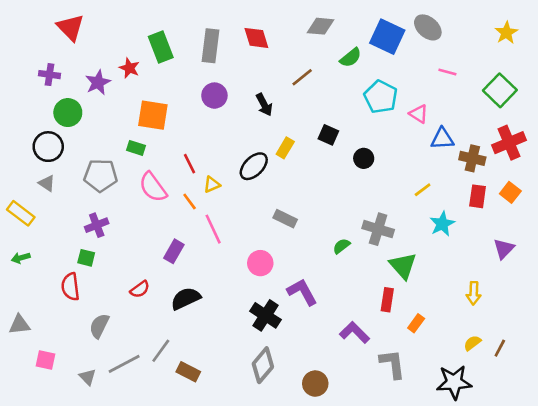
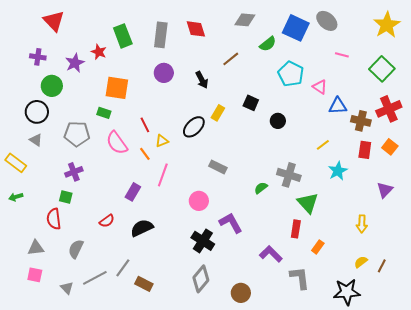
yellow star: (506, 33) -> (387, 25), size x1.5
pink line: (213, 229) -> (163, 175), turned 45
gray triangle: (19, 325) -> (36, 248), moved

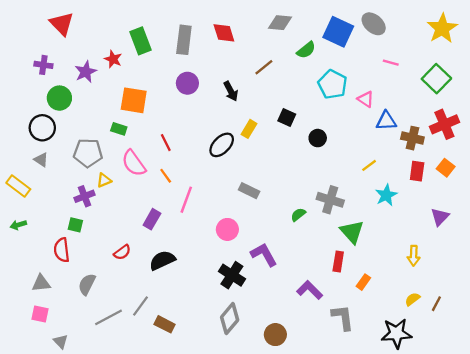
yellow triangle: (162, 141) -> (104, 180), moved
gray triangle: (67, 288) -> (61, 341), moved

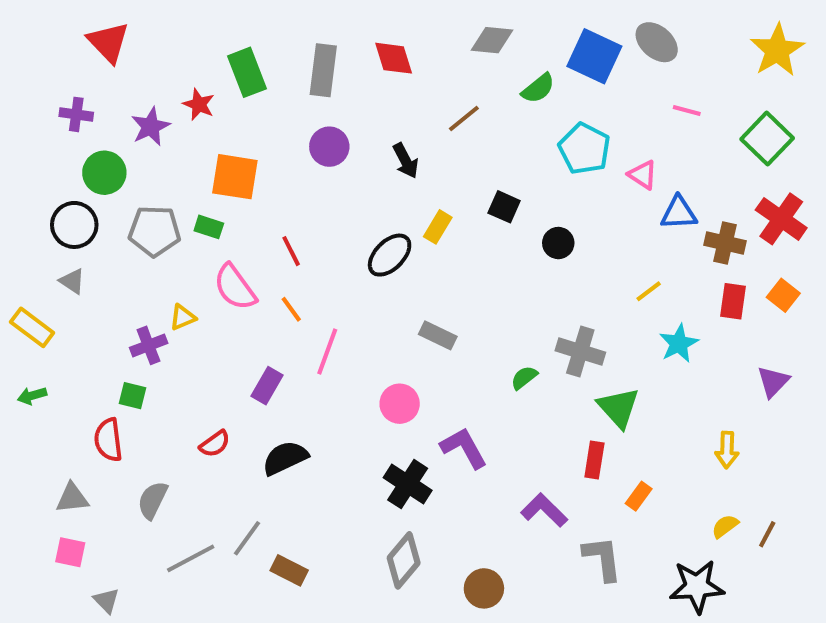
red cross: (444, 124) -> (781, 219), turned -32
gray pentagon: (88, 153) -> (155, 231), moved

